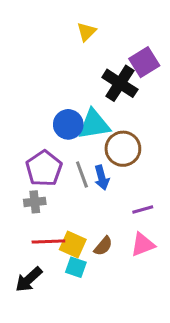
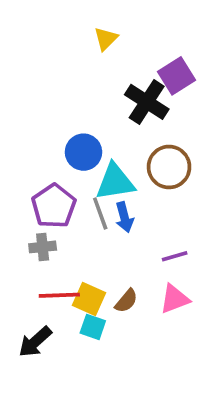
cyan triangle: (94, 124) -> (115, 182), moved
brown circle: (123, 149) -> (169, 167), moved

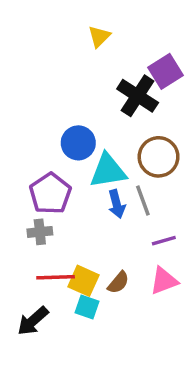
gray line: (100, 213) -> (143, 200), moved

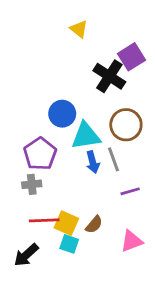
yellow triangle: (99, 36) -> (79, 29), turned -36
pink triangle: (164, 281) -> (132, 241), moved

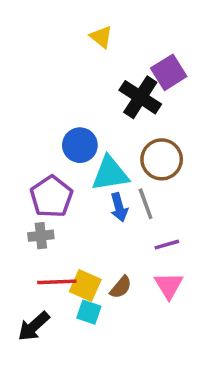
pink triangle: (132, 241) -> (169, 285), moved, turned -40

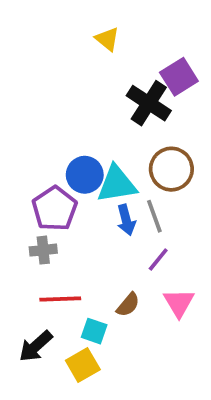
blue circle: (80, 145) -> (85, 175), moved
purple line: (167, 245) -> (158, 260), moved, turned -35
yellow square: (85, 285) -> (83, 365), moved, turned 36

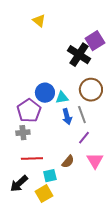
yellow triangle: (107, 39) -> (39, 21), moved
cyan triangle: (117, 184) -> (62, 98), size x0.6
cyan square: (94, 331) -> (50, 176), turned -32

